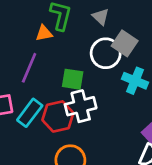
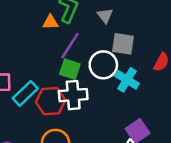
gray square: (125, 43) -> (123, 44), turned -35
white circle: (106, 53) -> (103, 65), moved
purple line: (29, 68) -> (70, 46), moved

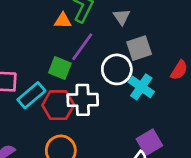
gray square: (123, 44) -> (139, 48), turned -30
green square: (70, 69) -> (60, 68), moved

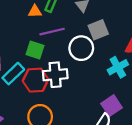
purple line: (82, 47) -> (52, 32), turned 45
cyan cross: (141, 87) -> (118, 67), moved, turned 30

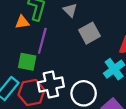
purple line: (52, 32) -> (42, 41), turned -55
white circle: (81, 48) -> (84, 93), moved

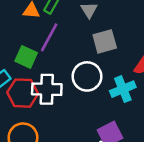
white circle: (84, 93) -> (87, 76), moved

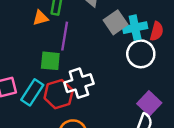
white circle: (87, 76) -> (141, 54), moved
cyan cross: (123, 89) -> (135, 28), moved, turned 30

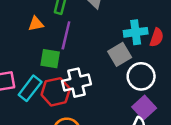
orange triangle: (40, 18) -> (36, 24), moved
gray square: (116, 22) -> (120, 54), moved
white circle: (141, 54) -> (141, 76), moved

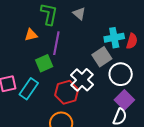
green square: (50, 59) -> (44, 63), turned -30
white cross: (77, 83) -> (82, 80), moved, turned -30
red hexagon: (56, 92) -> (67, 92), moved

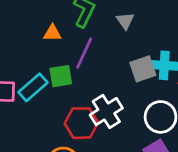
gray square: (102, 57) -> (143, 69), moved
cyan rectangle: (29, 89) -> (33, 87), moved

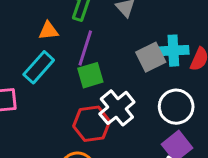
green square: (61, 76) -> (90, 75), moved
cyan rectangle: (33, 87) -> (39, 67), moved

